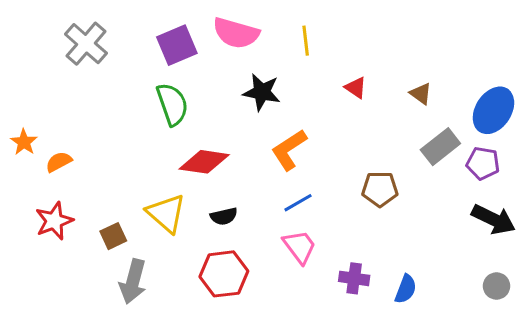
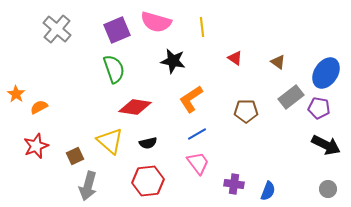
brown pentagon: (380, 189) -> (246, 111), moved

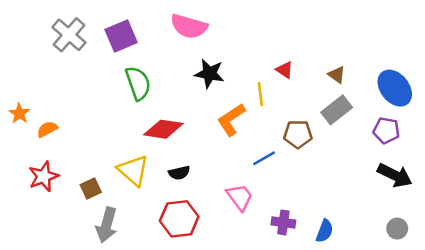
yellow line: (202, 27) -> (260, 94), moved
purple square: (117, 30) -> (121, 36), moved
blue ellipse: (326, 73) -> (395, 88), turned -72
gray rectangle: (291, 97) -> (337, 110), moved
blue line: (197, 134) -> (264, 158), moved

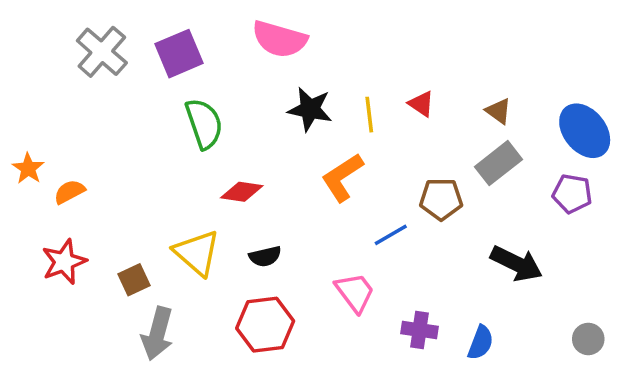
yellow line: (260, 94) -> (369, 115), moved
red diamond: (163, 129) -> (242, 192), size x0.7
black arrow: (395, 175) -> (516, 264), moved

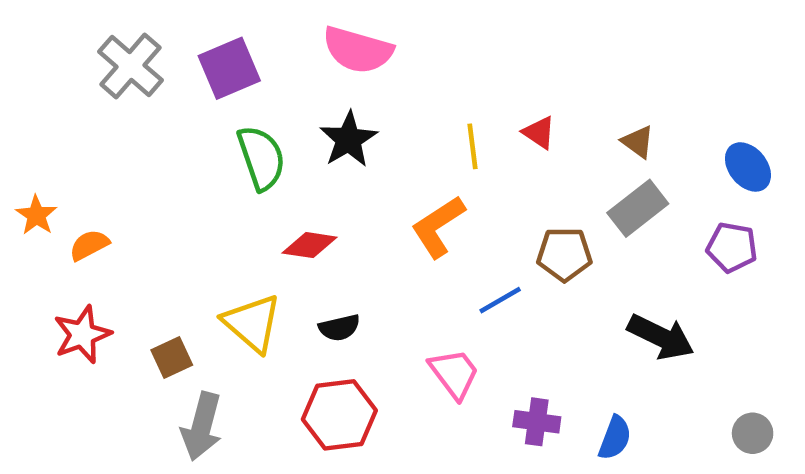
black star: (310, 109) -> (349, 139), moved, turned 30
blue ellipse: (585, 131) -> (748, 167), size x0.7

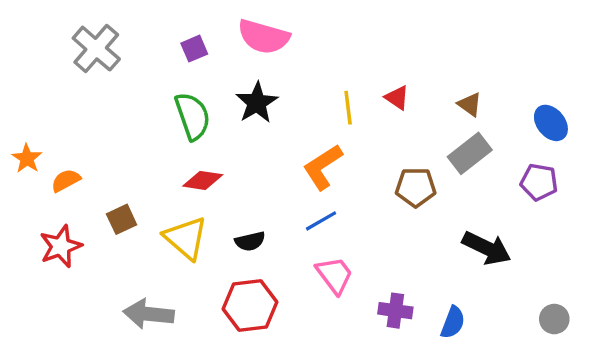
purple square: (229, 68) -> (194, 49), moved, size x0.6
red diamond: (310, 245) -> (203, 180), moved
blue line: (500, 300) -> (321, 221), moved
brown square: (172, 358) -> (122, 219), moved
gray arrow: (202, 426) -> (149, 314), turned 81

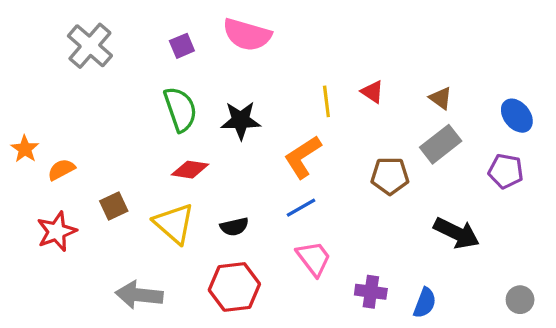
black star: (257, 103) -> (241, 120), moved, turned 30

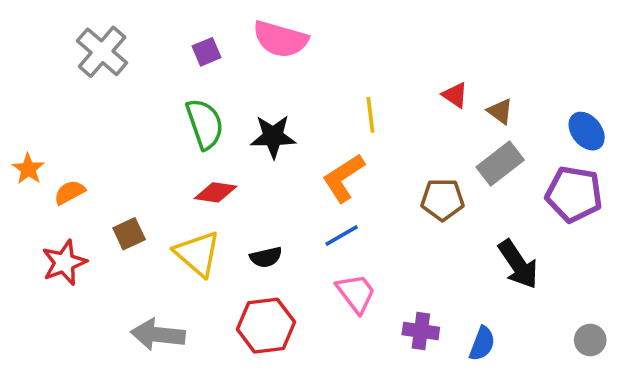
red triangle: (372, 92) -> (455, 95), moved
purple pentagon: (506, 171) -> (574, 194), size x1.4
black arrow: (457, 233) -> (518, 264), turned 30

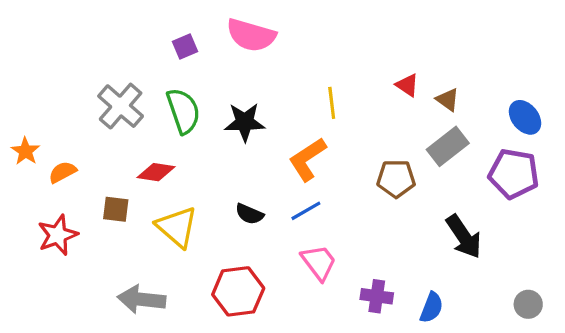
gray cross: (102, 52) -> (121, 106), moved
red diamond: (216, 192) -> (156, 172), moved
brown square: (129, 234) -> (116, 209), turned 32
black semicircle: (266, 257) -> (249, 214), moved, turned 36

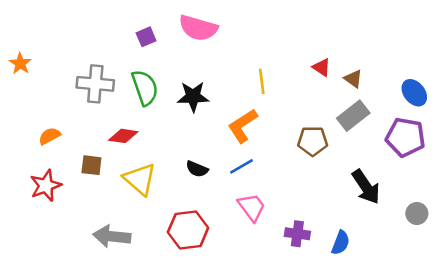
gray cross: (121, 106) -> (95, 84), turned -36
orange star: (25, 151) -> (20, 64), moved
gray circle: (528, 304) -> (417, 213), moved

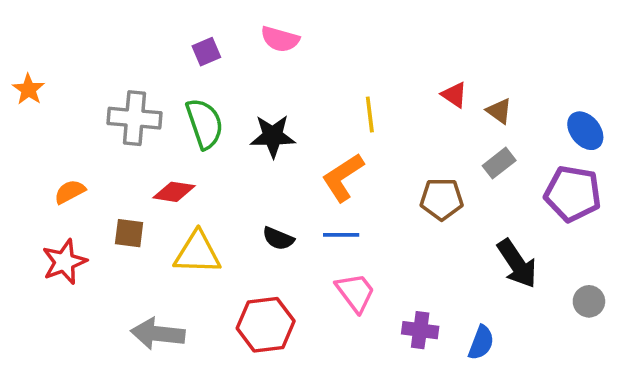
pink semicircle: (198, 28) -> (280, 39), size x0.7
gray rectangle: (353, 116) -> (499, 163), size x0.7
blue line: (241, 166) -> (341, 235), turned 30
yellow triangle: (140, 179) -> (197, 253), turned -39

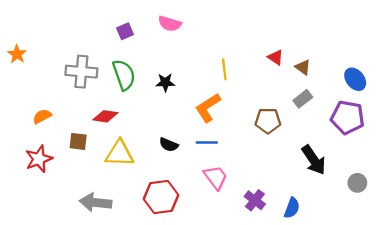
black star: (273, 136) -> (165, 83), size x0.7
purple cross: (420, 330) -> (255, 200), turned 30

